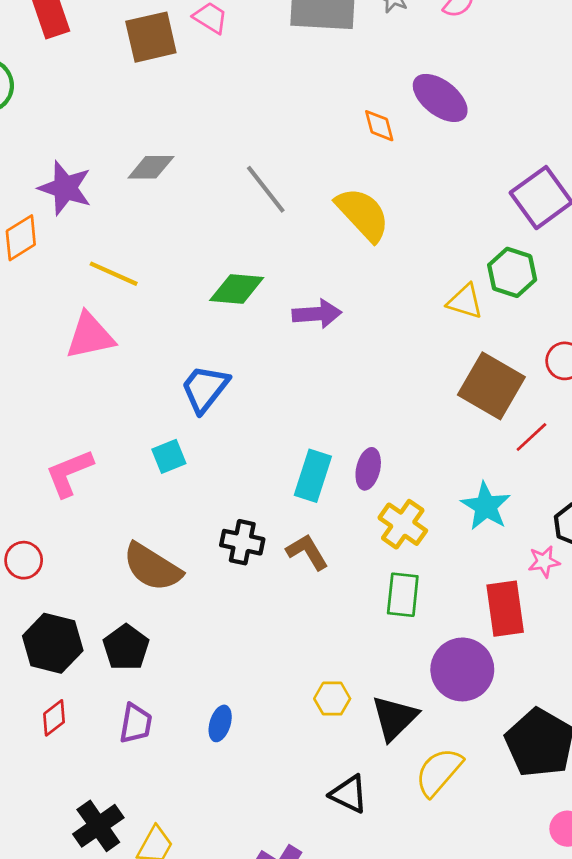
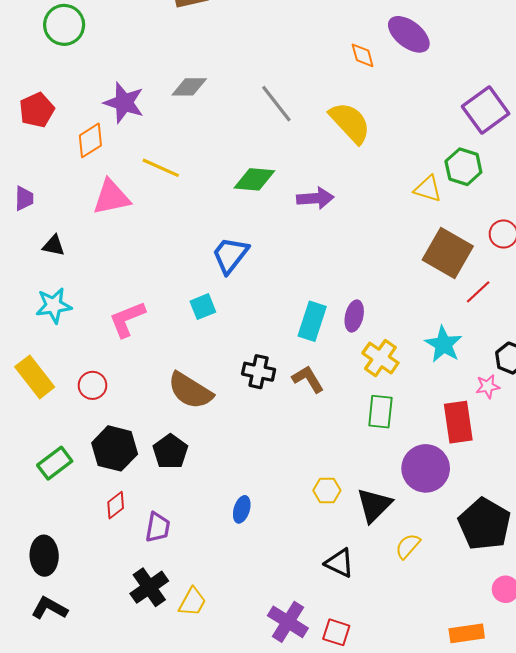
pink triangle: (90, 336) -> (111, 197), moved
purple trapezoid: (136, 723) -> (158, 527), moved
yellow semicircle: (439, 772) -> (408, 546), size x0.7

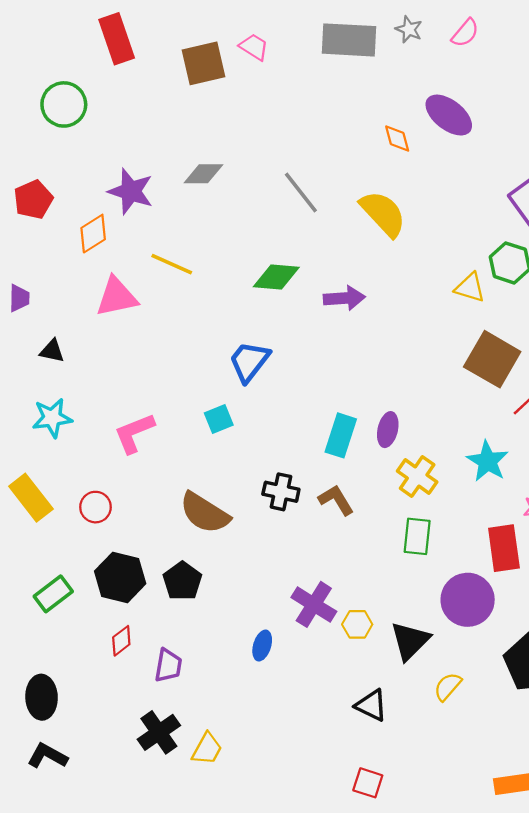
purple cross: (288, 622) -> (314, 604), moved

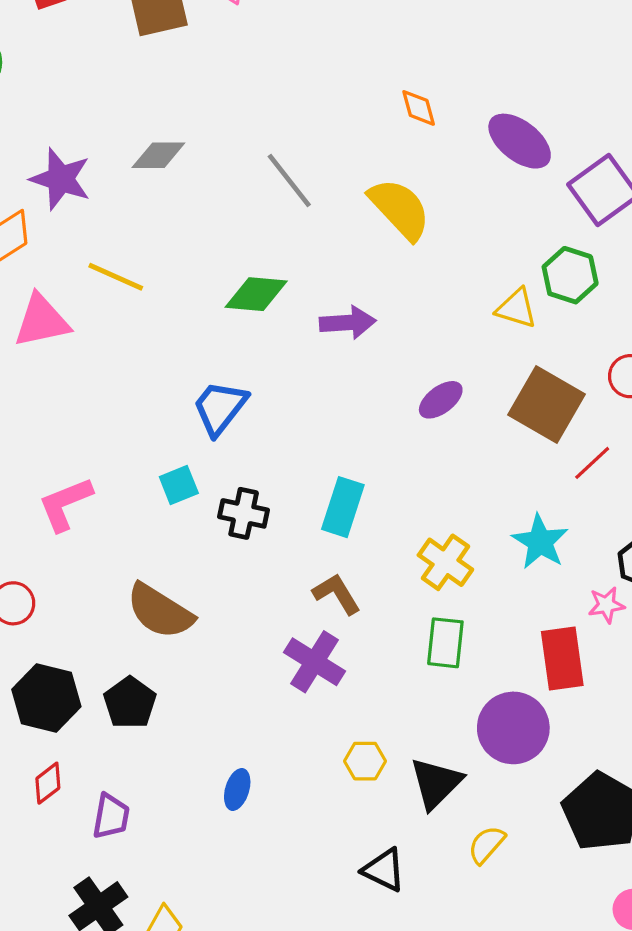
purple ellipse: (449, 115) -> (520, 141), moved
purple ellipse: (388, 430) -> (441, 400), moved, turned 40
black cross: (281, 492) -> (244, 513), moved
purple cross: (314, 604) -> (315, 662), moved

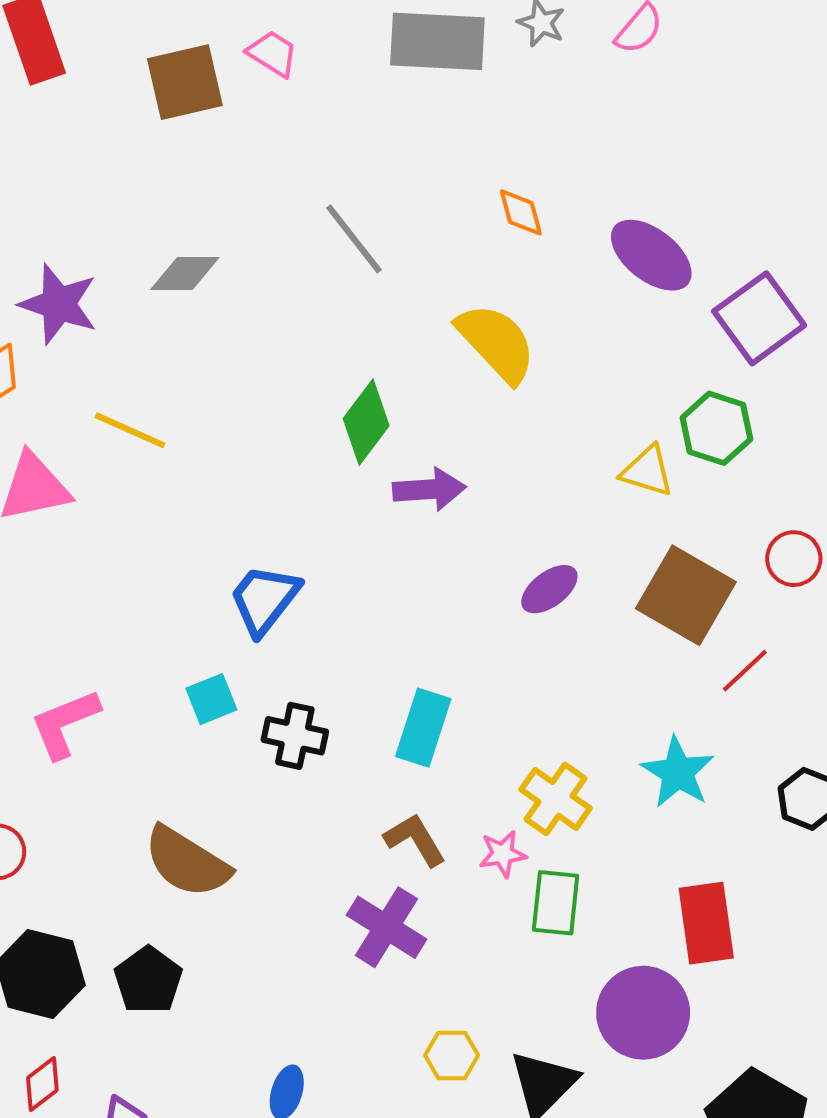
gray line: (289, 181) -> (354, 239), moved
green diamond: (256, 294) -> (366, 422), moved, turned -58
pink star: (606, 605) -> (503, 854), moved

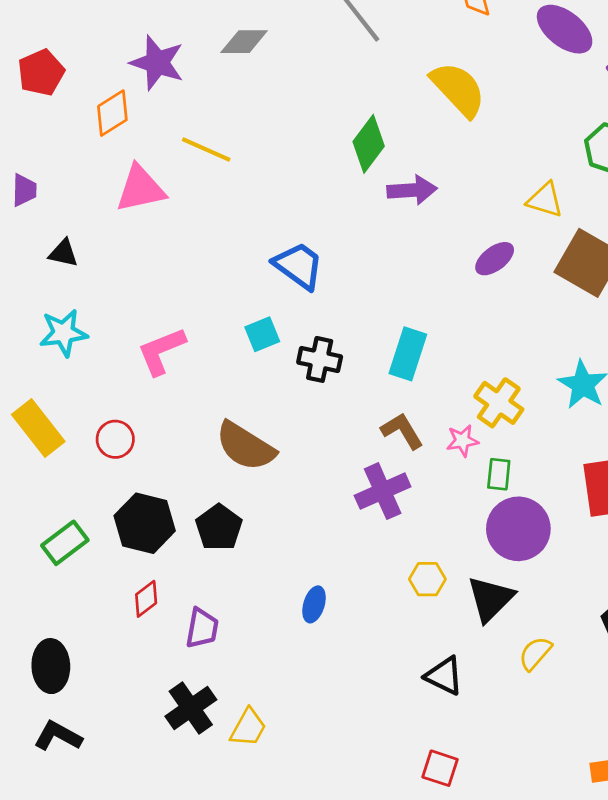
yellow triangle: (647, 471) -> (545, 200), moved
blue trapezoid: (264, 599) -> (299, 266), turned 88
green rectangle: (556, 903) -> (499, 474), size x0.7
purple cross: (387, 927) -> (383, 491), turned 34
purple circle: (643, 1013) -> (518, 529), moved

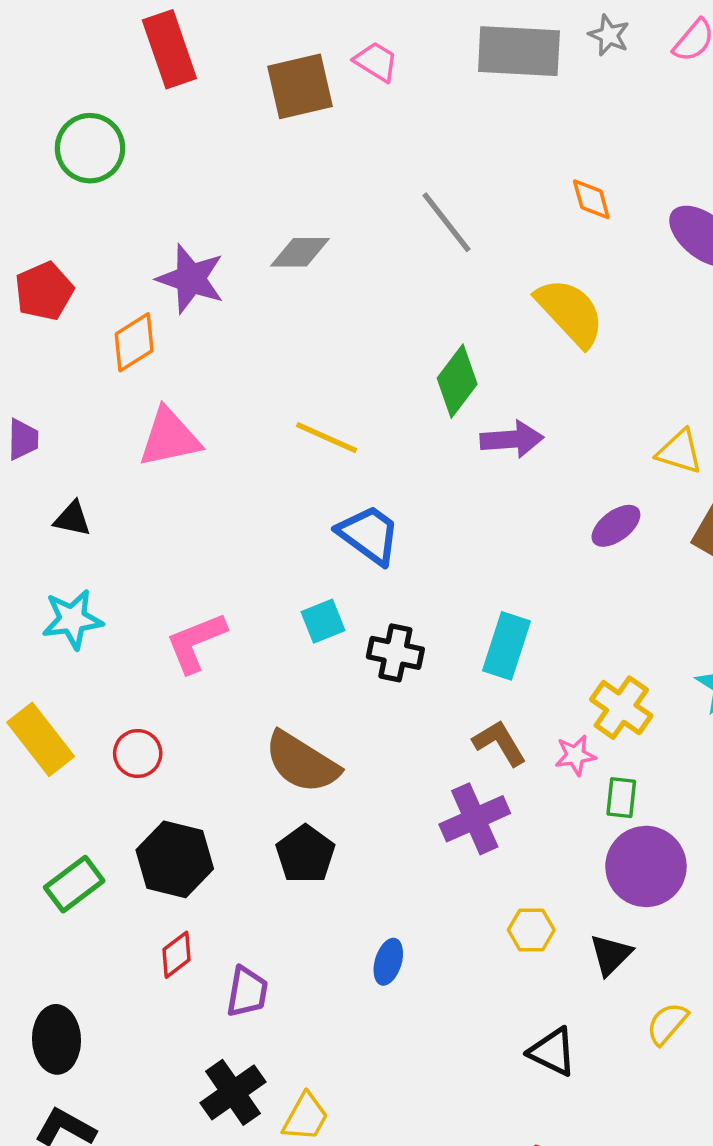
yellow line: (206, 149) -> (327, 438), moved
black pentagon: (219, 527) -> (305, 854), moved
black triangle: (490, 599) -> (611, 955), size x0.7

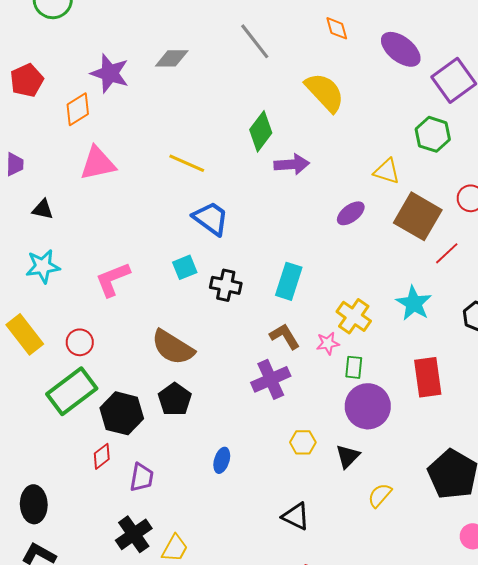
black hexagon: (175, 859) -> (122, 413), moved
green rectangle: (74, 884) -> (72, 391), moved, size x1.5
black triangle: (552, 1052) -> (296, 516), moved

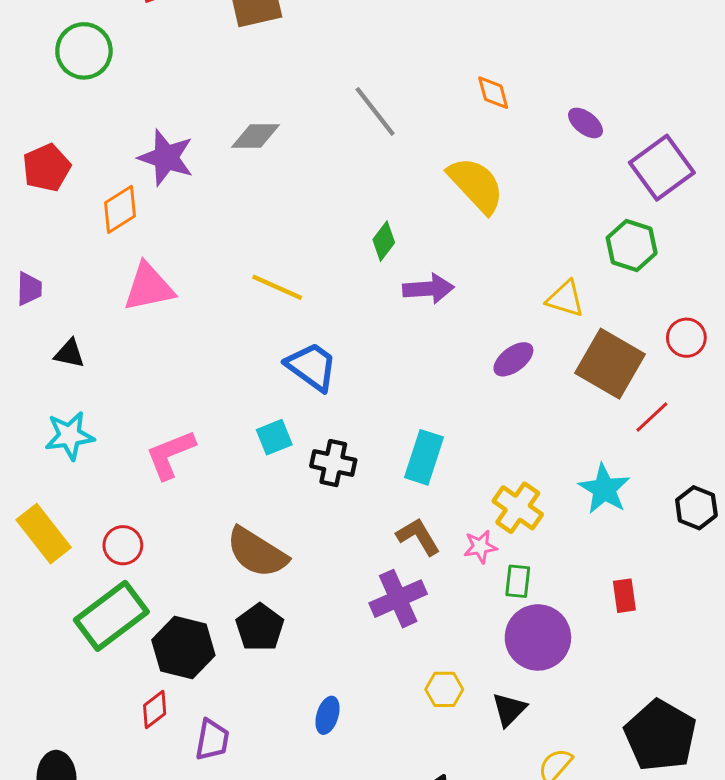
purple ellipse: (401, 49) -> (585, 123), size x0.6
green diamond: (261, 131) -> (384, 241), size x0.7
red rectangle: (428, 377) -> (624, 596), size x0.6

